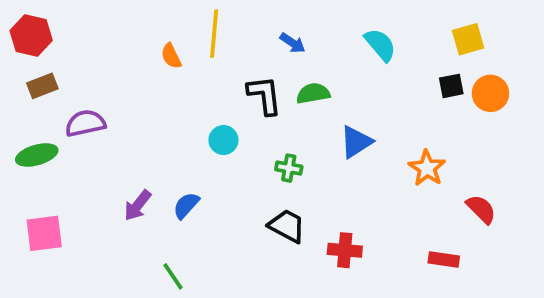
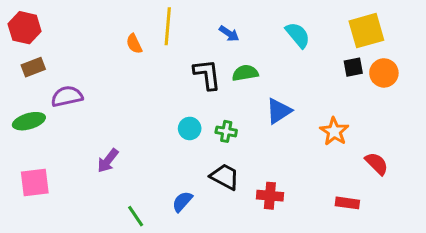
yellow square: (468, 39) -> (366, 31), size x1.4
cyan circle: (223, 140) -> (190, 128), moved
blue semicircle: (186, 205) -> (182, 202), moved

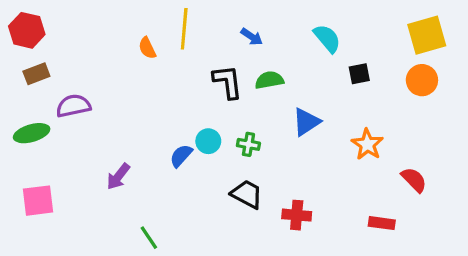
yellow square: (366, 31) -> (427, 35), moved
black square: (353, 67) -> (359, 74), moved
blue semicircle: (182, 202) -> (181, 156), moved

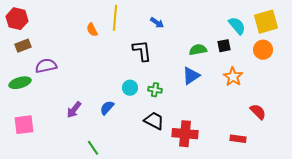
cyan semicircle: (327, 38) -> (237, 26), moved
green semicircle: (269, 80) -> (198, 50), moved
orange star: (367, 144) -> (233, 77), moved
blue semicircle: (181, 156) -> (107, 108), moved
red cross: (297, 215) -> (185, 134), size x1.4

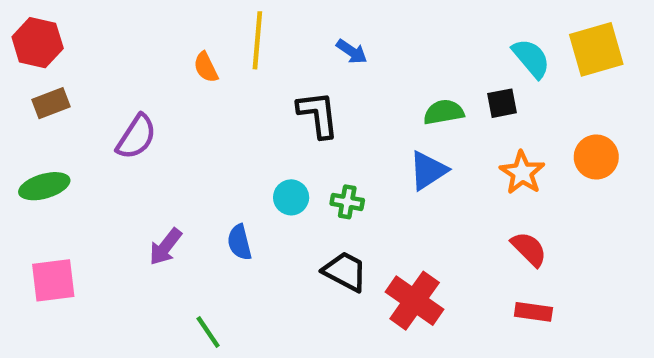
orange circle: (263, 50) -> (596, 157), moved
purple semicircle: (46, 66) -> (136, 137), moved, turned 135
blue semicircle: (107, 108) -> (239, 242), turned -56
red semicircle: (258, 112) -> (529, 249), moved
red cross: (185, 134) -> (415, 301), turned 30

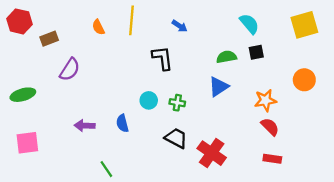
cyan semicircle: (531, 58) -> (249, 24), moved
orange semicircle: (206, 67) -> (98, 27), moved
brown rectangle: (51, 103) -> (49, 39), moved
orange star: (522, 173) -> (265, 100), moved, turned 30
purple arrow: (165, 247) -> (85, 126), turned 54

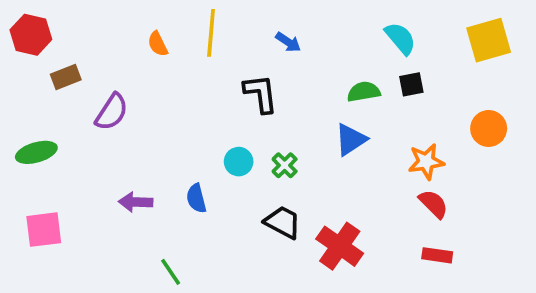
brown rectangle: (49, 39) -> (66, 77), moved
green cross: (177, 103) -> (285, 165), turned 35

